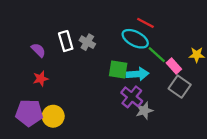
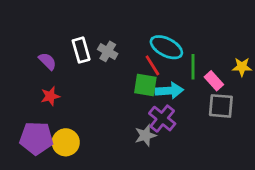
red line: (145, 23) -> (152, 65), moved, turned 30
green line: (157, 55) -> (193, 67), turned 48
gray square: (180, 87) -> (221, 106), turned -30
gray star: (144, 111) -> (145, 135), moved

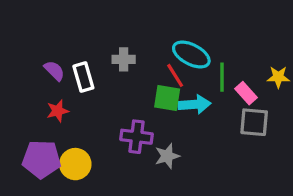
white rectangle: (81, 50) -> (83, 77), moved
gray cross: (108, 51) -> (124, 59), turned -30
purple cross: (162, 119) -> (137, 137), moved, turned -32

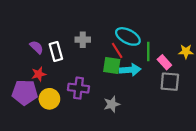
purple cross: (137, 137) -> (78, 88), moved
purple pentagon: (41, 159) -> (25, 92), moved
yellow circle: (75, 164) -> (49, 99), moved

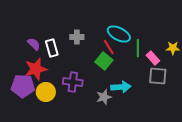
green square: (112, 66) -> (104, 61), turned 30
cyan arrow: (130, 70) -> (121, 87), moved
red star: (39, 74) -> (36, 69), size x1.6

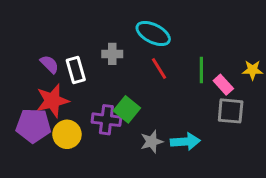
cyan ellipse: (119, 34) -> (153, 33), moved
green square: (104, 61) -> (127, 109), moved
cyan arrow: (121, 87) -> (185, 142), moved

